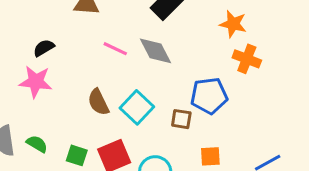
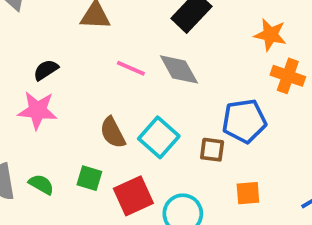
green square: (77, 155) -> (89, 178), moved

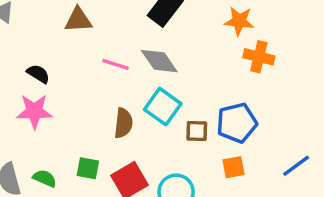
black semicircle: (46, 70) -> (38, 74), turned 70
blue pentagon: (244, 121) -> (237, 123), moved
brown semicircle: (113, 133) -> (123, 123), moved, turned -140
cyan square: (159, 137) -> (163, 107), moved

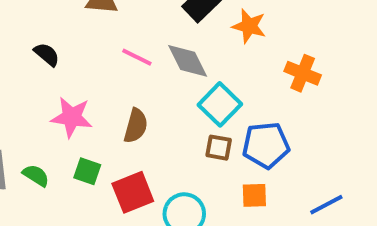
orange star: (239, 21) -> (249, 26), moved
cyan square: (163, 107) -> (220, 104), moved
pink star: (34, 111) -> (72, 117), moved

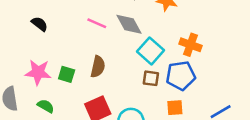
orange cross: (303, 73) -> (190, 45), moved
pink star: (72, 117) -> (38, 72), moved
green square: (87, 171) -> (67, 74), moved
green semicircle: (36, 175) -> (46, 106), moved

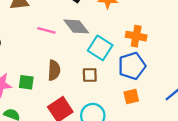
brown square: (151, 78) -> (90, 75), moved

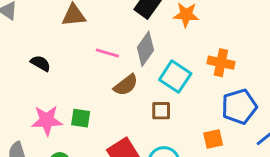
gray diamond: (76, 26) -> (145, 49), turned 72
blue pentagon: (132, 66) -> (239, 107), moved
brown semicircle: (54, 70) -> (126, 85), moved, turned 48

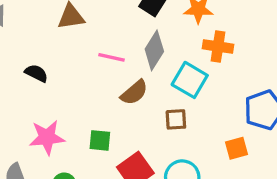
orange cross: (221, 63) -> (218, 47), moved
green square: (81, 118) -> (100, 140), moved

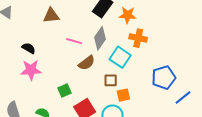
pink star: (47, 137) -> (31, 70), moved
green square: (100, 140) -> (64, 90), turned -32
orange square: (237, 148) -> (123, 95), moved

